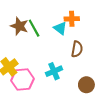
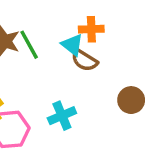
brown semicircle: (77, 49) -> (84, 60), moved, turned 112
brown circle: (86, 85) -> (131, 100), moved

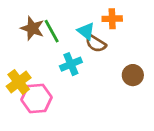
orange cross: (91, 29) -> (112, 19), moved
cyan cross: (62, 116) -> (71, 64), moved

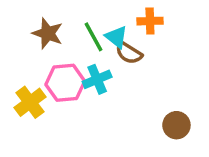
green line: (52, 31) -> (94, 37), moved
brown circle: (133, 75) -> (176, 125), moved
pink hexagon: (37, 98) -> (65, 83), moved

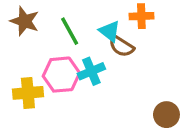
brown star: (48, 33) -> (25, 21), moved
green line: (94, 37) -> (70, 31), moved
yellow cross: (30, 102) -> (28, 93), turned 32

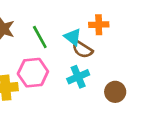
cyan cross: (91, 71) -> (78, 77), moved
brown circle: (166, 115) -> (115, 92), moved

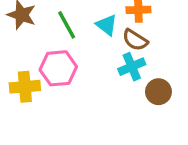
brown semicircle: (82, 49) -> (135, 40), moved
cyan cross: (78, 77) -> (132, 67), moved

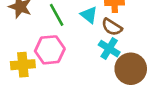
cyan cross: (132, 67) -> (109, 49), turned -35
brown circle: (158, 92) -> (131, 69), size x1.5

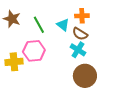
brown circle: (131, 69) -> (85, 76), moved

